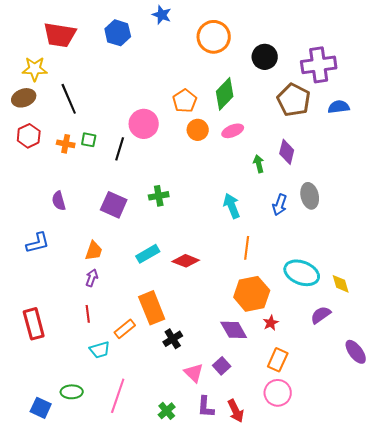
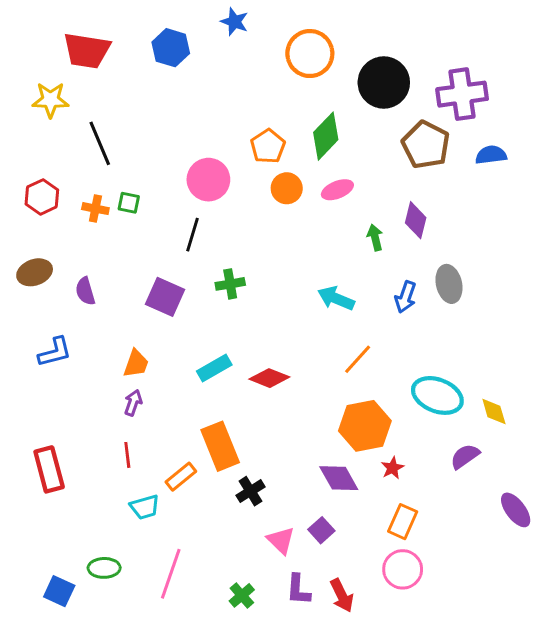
black circle: (265, 57) -> (384, 82), size x1.4
brown ellipse: (24, 98) -> (35, 272), moved
black line: (120, 149) -> (193, 235), moved
cyan arrow: (232, 206) -> (336, 298), turned -45
orange line: (247, 248) -> (358, 359), turned 35

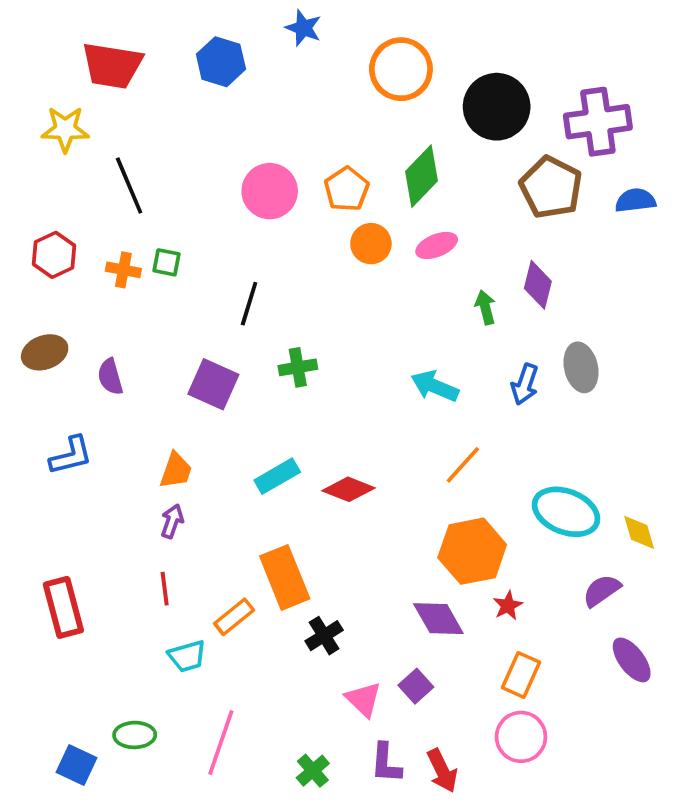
pink circle: (208, 180) -> (270, 191), moved
purple ellipse: (516, 510) -> (632, 660), moved

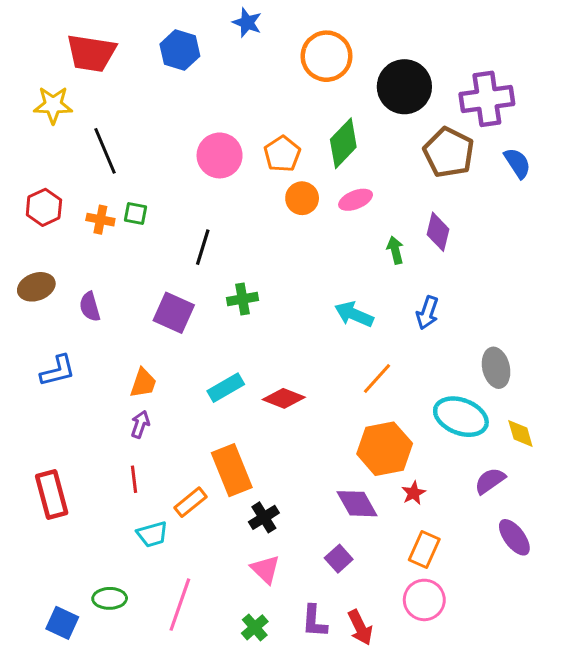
blue semicircle: (635, 200) -> (517, 163), turned 64
gray ellipse: (581, 367) -> (496, 368), moved
pink triangle: (363, 699) -> (265, 569), moved

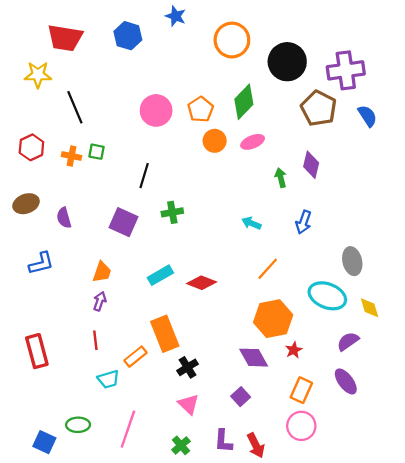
cyan arrow: (354, 314) -> (251, 223), size x0.7
purple ellipse: (514, 537) -> (346, 381), moved

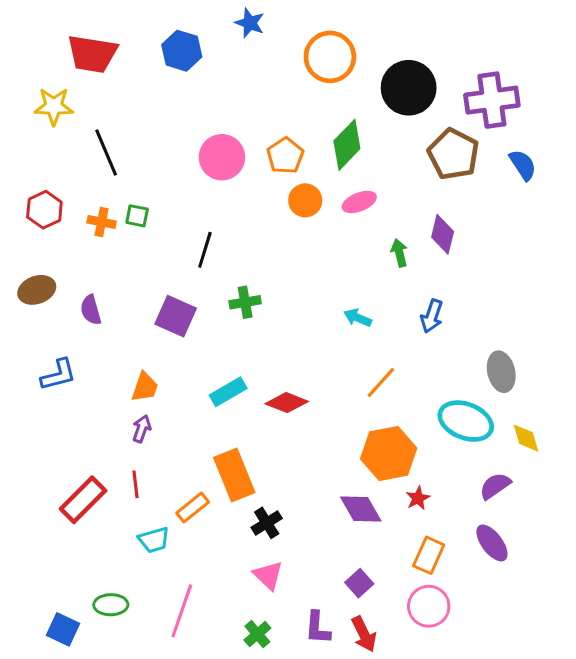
red rectangle: (37, 351) -> (83, 500), moved, turned 60
purple square: (241, 397) -> (359, 583), moved

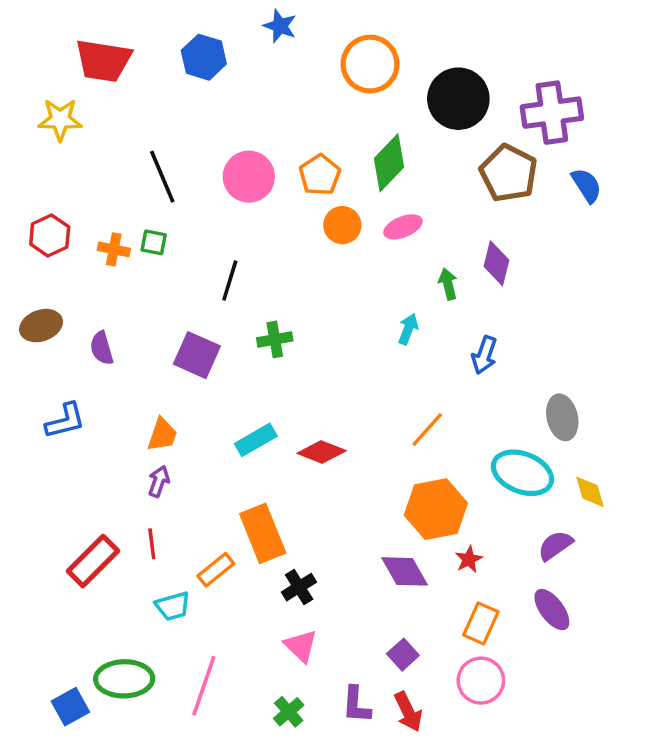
black line: (106, 153) -> (162, 177), moved
cyan arrow: (358, 318) -> (408, 329), moved, turned 88
green ellipse: (111, 605) -> (124, 679), size x1.5
blue square: (63, 629) -> (70, 707), turned 36

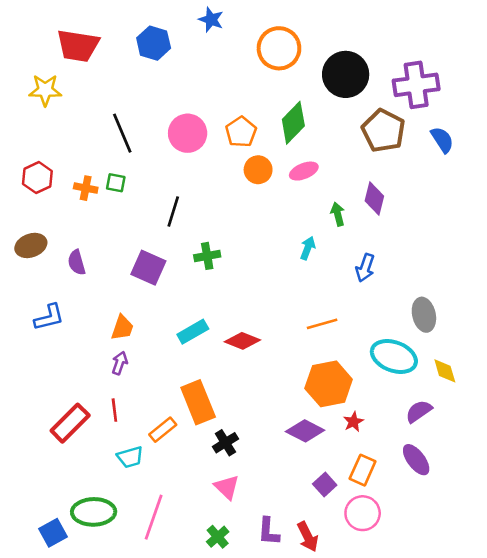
orange line: (427, 429) -> (322, 324), turned 32
purple diamond: (405, 571) -> (305, 431), turned -33
purple square: (403, 655) -> (325, 484), moved

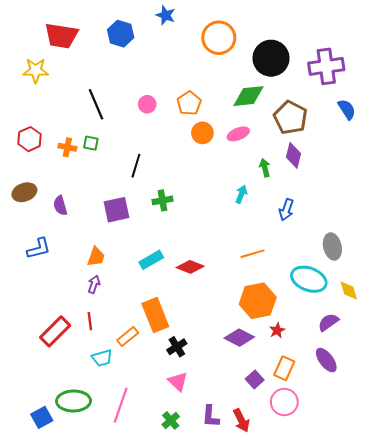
green diamond: (293, 123) -> (248, 96), moved, turned 40
brown pentagon: (383, 131) -> (290, 118), moved
pink circle: (188, 133) -> (147, 104), size x0.6
purple square: (148, 268) -> (116, 210), turned -36

